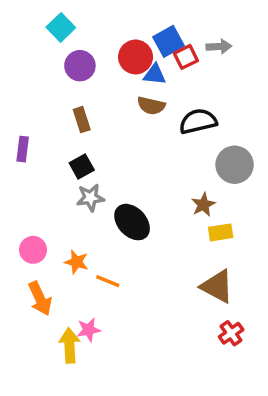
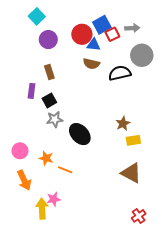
purple rectangle: (23, 149) -> (32, 91), moved
gray circle: (235, 165) -> (142, 55), moved
red cross: (231, 333) -> (139, 216), moved

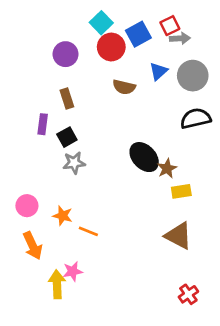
cyan square: (37, 16) -> (101, 23), moved
red square: (112, 34) -> (170, 26), moved
blue triangle: (93, 45) -> (158, 71), moved, turned -48
black semicircle: (120, 73) -> (196, 118), moved
black ellipse: (80, 134) -> (144, 157), moved

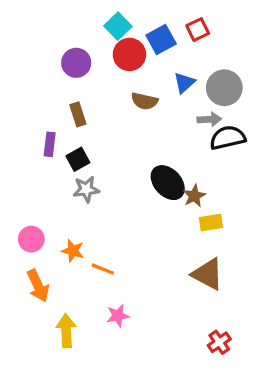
gray arrow: (180, 38) -> (209, 119), moved
pink star: (73, 271) -> (118, 316), moved

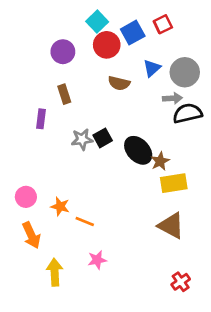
black square: (78, 159) -> (103, 138), moved
gray star: (86, 189) -> (82, 139), moved
yellow rectangle: (211, 223) -> (174, 183), size x1.4

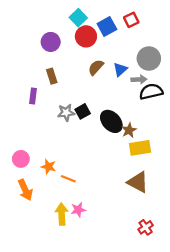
blue triangle: (152, 68) -> (120, 70), moved
brown semicircle: (119, 83) -> (96, 67), turned 119
yellow arrow: (55, 272) -> (62, 214), moved

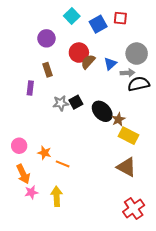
red square: (131, 20) -> (120, 18), turned 32
red circle: (86, 36) -> (79, 53), moved
yellow rectangle: (140, 148) -> (129, 136), turned 36
pink star: (78, 210) -> (31, 192), moved
red cross: (146, 227) -> (134, 209), size x1.5

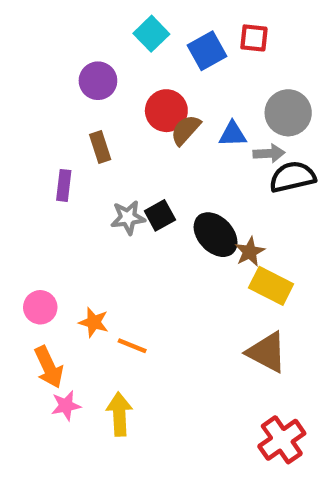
blue triangle: (110, 64) -> (233, 134), turned 40

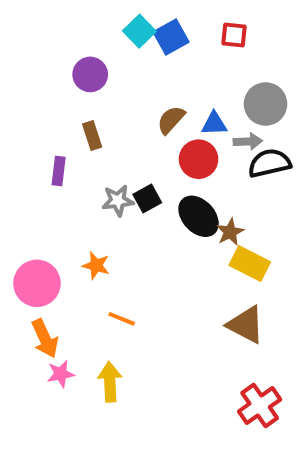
blue square: (207, 51) -> (171, 37), moved
red circle: (166, 111) -> (199, 159), moved
pink circle: (40, 307) -> (37, 283), size x1.5
orange star: (94, 322) -> (96, 266), moved

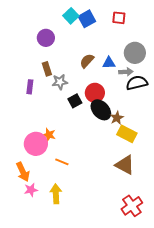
red circle: (199, 159) -> (95, 93), moved
gray star: (118, 201) -> (60, 82), moved
pink circle: (37, 283) -> (36, 144), moved

